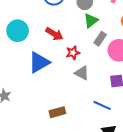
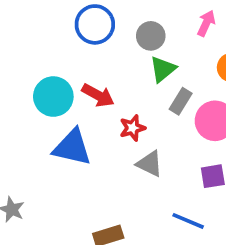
cyan circle: (18, 31) -> (53, 97), moved
blue triangle: (39, 62) -> (72, 147), turned 45

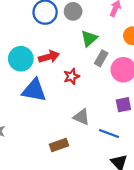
gray circle: (151, 36) -> (73, 11), moved
red arrow: (98, 95) -> (49, 57), turned -42
gray triangle: (150, 164) -> (82, 117), moved

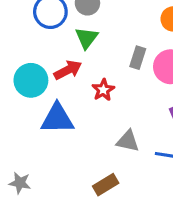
green triangle: (89, 39) -> (87, 38), moved

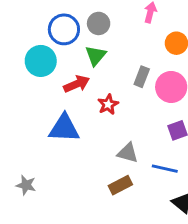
cyan circle: (31, 80) -> (41, 61), moved
brown rectangle: (106, 185) -> (120, 185), moved

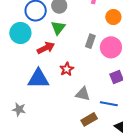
red star: (108, 104) -> (67, 69), moved
gray star: (26, 185) -> (19, 109), moved
brown rectangle: (120, 185) -> (89, 119), moved

